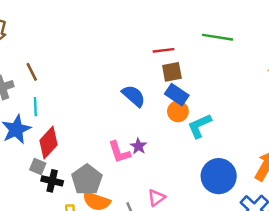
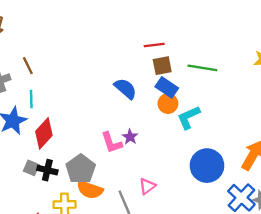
green line: (217, 37) -> (202, 68), moved
gray square: (38, 167) -> (31, 168), moved

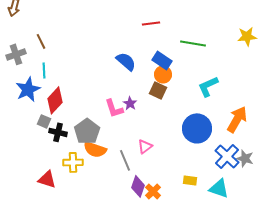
brown square: (162, 66) -> (158, 90), moved, turned 36
cyan L-shape: (189, 117) -> (208, 86), moved
gray square: (31, 168) -> (44, 121), moved

